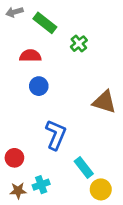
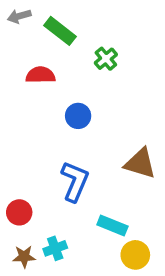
blue circle: (39, 86) -> (78, 116), moved
brown triangle: (104, 102) -> (140, 163), moved
cyan rectangle: (84, 168) -> (112, 225), turned -30

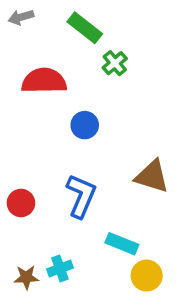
green rectangle: (60, 31) -> (85, 28), moved
red semicircle: (40, 75) -> (44, 81), size x1.4
red circle: (19, 212) -> (21, 203), moved

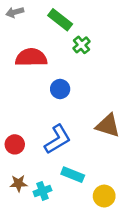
blue L-shape: (81, 196) -> (58, 139), turned 36
cyan rectangle: (122, 244) -> (73, 175), moved
brown star: (26, 277) -> (19, 183), moved

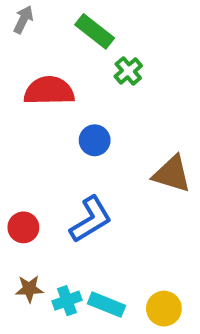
gray arrow: (15, 12) -> (23, 20), turned 132
brown triangle: (108, 126) -> (172, 174), moved
cyan rectangle: (73, 175) -> (107, 305), moved

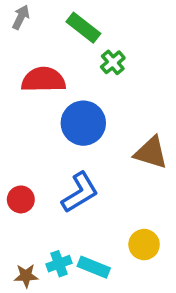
blue circle: (95, 140) -> (83, 123), size x1.6
brown star: (29, 289) -> (26, 276), moved
yellow circle: (164, 309) -> (144, 245), moved

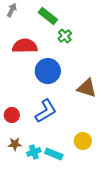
brown star: (26, 276) -> (15, 144), moved

